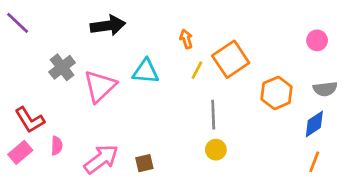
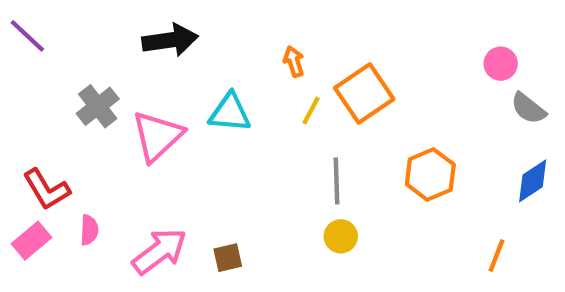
gray semicircle: (325, 89) -> (528, 108), moved, turned 45
orange hexagon: (277, 93) -> (430, 174), moved
blue diamond: (314, 124) -> (533, 181), moved

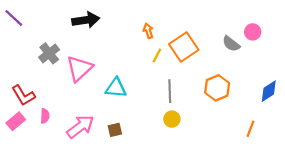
gray semicircle: (528, 108) -> (231, 44), moved
cyan triangle: (230, 113) -> (116, 88), moved

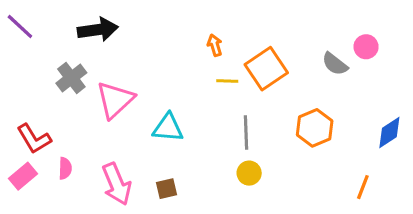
black arrow: (86, 20) -> (98, 30), moved
yellow line: (157, 56) -> (227, 81), turned 64
pink arrow: (80, 127) -> (117, 184), turned 104

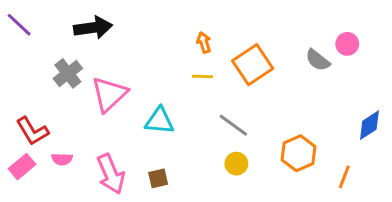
yellow line: (227, 81) -> (202, 76), moved
orange hexagon: (315, 128) -> (298, 153), moved
gray line: (246, 133) -> (233, 125), turned -52
pink semicircle: (65, 168) -> (62, 159), turned 90

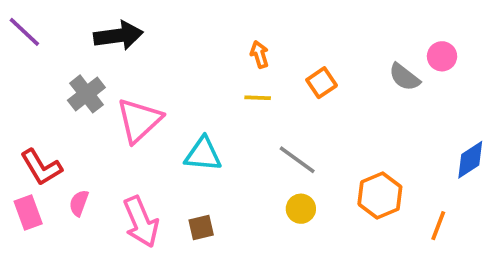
orange square: (253, 65) -> (322, 83), size x0.6
pink semicircle: (62, 159) -> (79, 203), turned 108
pink rectangle: (22, 167) -> (28, 212), turned -70

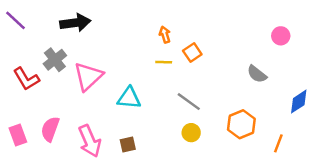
gray semicircle: (404, 77) -> (257, 74), moved
orange square: (322, 83) -> (192, 53), moved
red L-shape: (41, 167) -> (26, 79), moved
pink semicircle: (79, 203) -> (50, 129), size x1.5

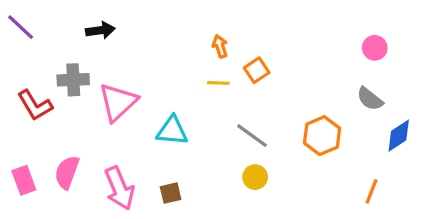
black arrow: (75, 23) -> (100, 30), size x0.7
gray cross: (55, 60) -> (73, 80), turned 35
gray semicircle: (257, 74) -> (370, 99), moved
orange hexagon: (241, 124) -> (322, 136), moved

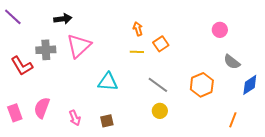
pink circle: (375, 48) -> (220, 30), moved
pink triangle: (118, 102) -> (79, 46), moved
pink arrow: (119, 188) -> (75, 118), size x0.6

